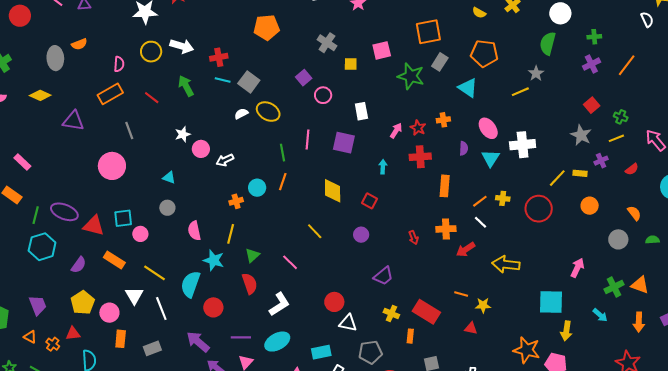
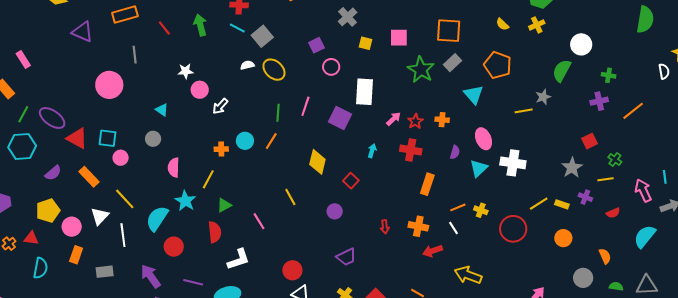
white rectangle: (361, 111) -> (365, 92), size x1.5
white arrow: (225, 160) -> (220, 106), turned -36
purple cross: (601, 161) -> (585, 197), turned 32

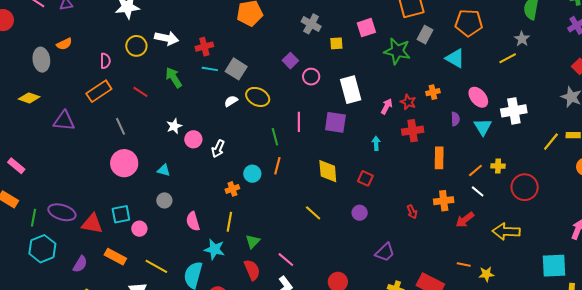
pink circle: (109, 85) -> (124, 163), moved
pink line: (259, 221) -> (286, 260), moved
red circle: (513, 229) -> (525, 187), moved

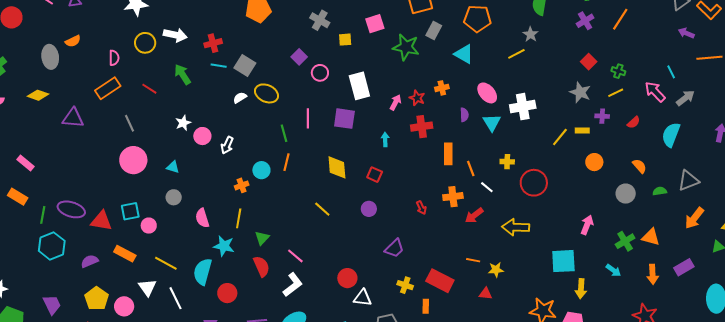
orange line: (475, 171) -> (471, 168), moved, turned -70
purple semicircle: (80, 264) -> (90, 261), turned -144

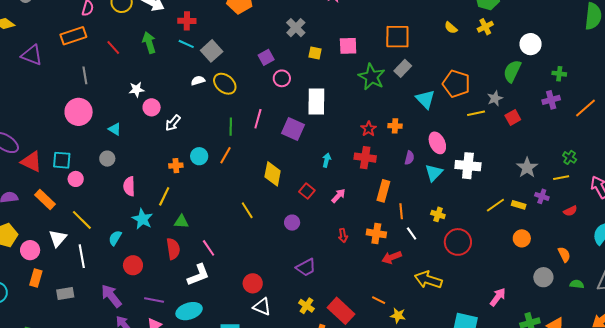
orange pentagon: (477, 19) -> (456, 84), moved
red square: (589, 62) -> (513, 118), moved
pink arrow: (396, 102) -> (339, 196), moved
green triangle: (262, 238) -> (181, 222), turned 35
cyan semicircle: (203, 272) -> (115, 238), size x0.6

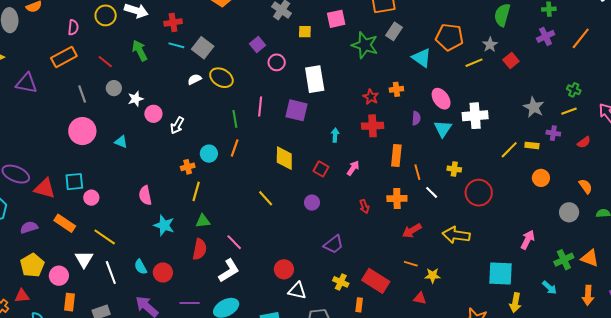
gray circle: (107, 159) -> (114, 88), moved
yellow line: (164, 196) -> (196, 191), moved
cyan semicircle: (115, 238) -> (141, 267), moved, turned -49
red semicircle: (173, 249) -> (200, 249), turned 30
red arrow: (392, 257) -> (412, 231), moved

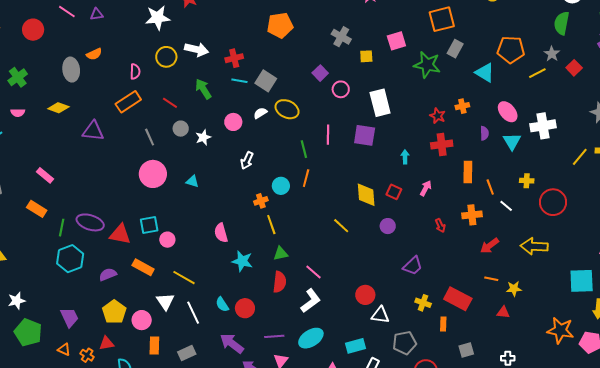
pink circle: (153, 114) -> (233, 122), moved
yellow diamond: (284, 158) -> (366, 195), moved
yellow line: (196, 191) -> (271, 225), turned -30

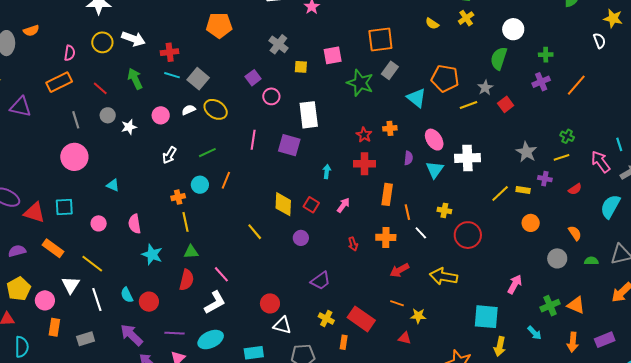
green line: (304, 149) -> (207, 153), moved, turned 72
cyan triangle: (192, 181) -> (113, 185), moved
pink circle: (167, 240) -> (99, 223), moved

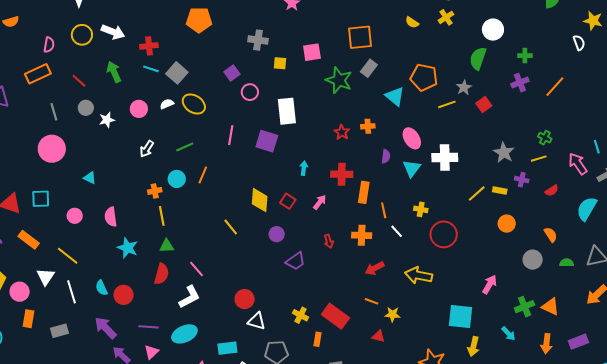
gray cross: (278, 44) -> (258, 40), turned -30
red cross: (365, 164) -> (342, 174), moved
purple trapezoid: (321, 281) -> (296, 261), moved

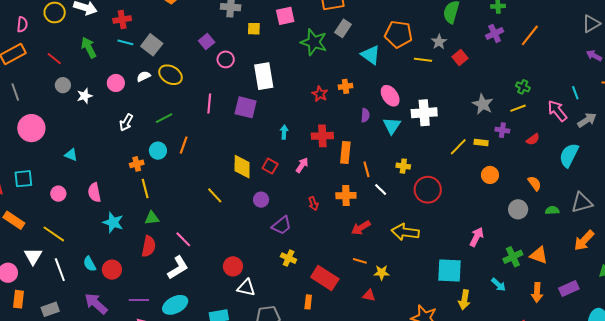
yellow line: (447, 104) -> (423, 60), turned 30
gray line: (54, 112) -> (15, 92), moved
yellow cross: (300, 315) -> (289, 258), moved

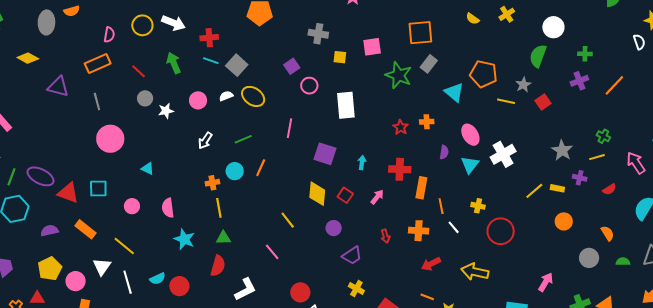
purple square: (246, 107) -> (325, 154), moved
white cross: (424, 113) -> (503, 154), turned -30
pink line: (183, 239) -> (272, 252), moved
cyan semicircle: (90, 264) -> (158, 279), turned -91

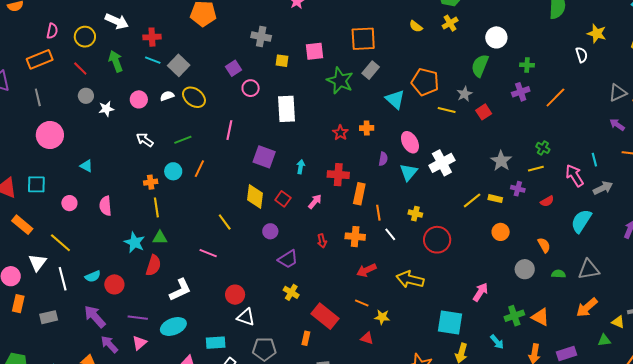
yellow circle: (142, 25) -> (85, 37), moved
white arrow: (205, 141) -> (145, 140), turned 90
cyan star: (184, 239) -> (135, 242), moved
pink line: (272, 252) -> (208, 253), turned -30

